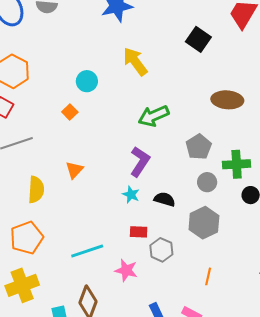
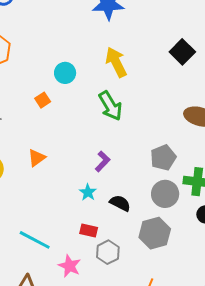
green arrow: (154, 116) -> (110, 106), moved, turned -108
purple L-shape: (140, 162) -> (103, 161), size x0.7
gray circle: (207, 182) -> (165, 194), size x1.4
cyan line: (87, 251) -> (35, 240), turned 36

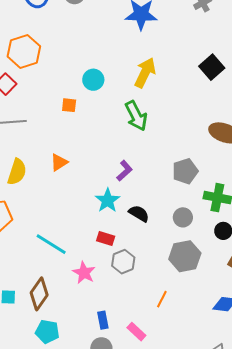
yellow arrow: (116, 62) -> (145, 73), turned 48
orange square: (43, 100) -> (69, 105), turned 35
cyan star: (88, 192) -> (108, 200), size x1.4
gray circle: (165, 194) -> (183, 217), moved, size x0.7
gray hexagon: (155, 233) -> (185, 256), moved

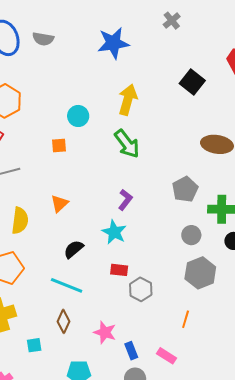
black semicircle: (139, 213) -> (74, 249), moved, turned -60
pink star: (84, 273) -> (105, 332), moved
brown diamond: (39, 294) -> (64, 321), moved, size x0.7

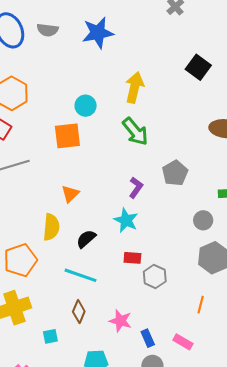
blue star: (113, 43) -> (98, 33), moved
orange square: (59, 146) -> (67, 136), size x1.8
gray pentagon: (185, 189) -> (175, 173), moved
yellow semicircle: (20, 221) -> (51, 227), moved

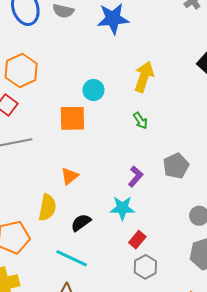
green arrow: (135, 131) -> (140, 121), size x0.6
cyan star: (126, 220) -> (122, 208), turned -30
red rectangle: (132, 258) -> (137, 240), moved, turned -60

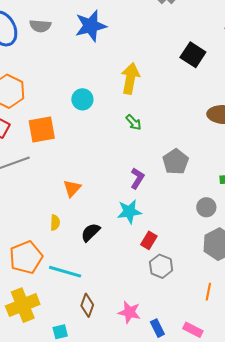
orange square: (72, 118) -> (42, 129), moved
yellow semicircle: (47, 207) -> (55, 223), size x0.6
cyan line: (72, 258) -> (65, 272), moved

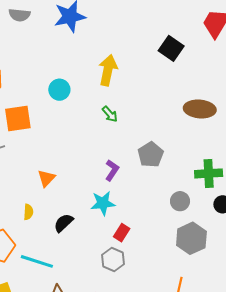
gray hexagon: (161, 266) -> (113, 259), moved

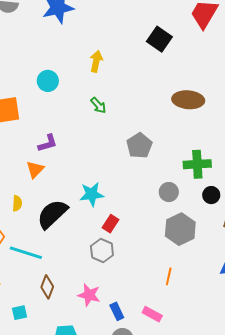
yellow arrow: (108, 70) -> (96, 61), size x0.7
purple L-shape: (112, 170) -> (48, 143), moved, turned 40
black semicircle: (63, 223) -> (52, 214), size x1.6

